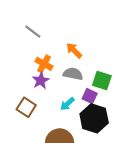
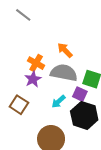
gray line: (33, 32) -> (23, 15), moved
gray semicircle: (73, 74) -> (64, 73), size x1.4

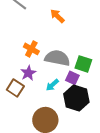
orange arrow: (65, 50) -> (57, 16), moved
purple star: (33, 79) -> (28, 73), moved

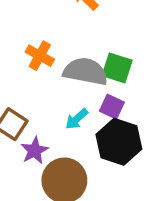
green square: (83, 64) -> (117, 68), moved
purple star: (28, 73) -> (35, 151), moved

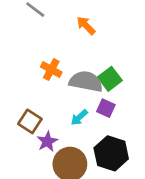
green square: (117, 68) -> (110, 79), turned 35
black hexagon: (119, 142) -> (111, 153), moved

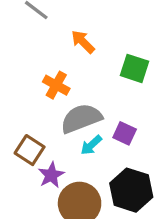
orange arrow: (86, 26) -> (83, 42), moved
green square: (110, 79) -> (135, 68), moved, turned -35
gray semicircle: (86, 81) -> (81, 118), moved, turned -32

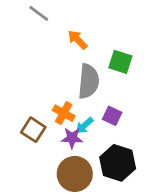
orange cross: (56, 85) -> (64, 113), moved
gray semicircle: (81, 118) -> (89, 81), moved, turned 116
purple star: (51, 175) -> (72, 138), moved, turned 30

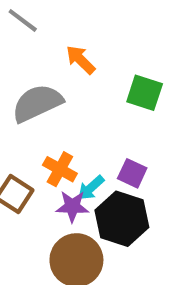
gray semicircle: (89, 81) -> (37, 103), moved, turned -120
black hexagon: (118, 163) -> (122, 219), moved

